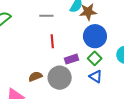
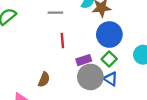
brown semicircle: (35, 76) -> (44, 80), turned 136
gray circle: (60, 78) -> (90, 77), moved

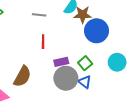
blue circle: (109, 35) -> (97, 31), moved
brown semicircle: (44, 80) -> (22, 76), size x1.5

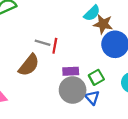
gray line: (39, 15) -> (43, 43), moved
brown semicircle: (22, 76) -> (29, 65), moved

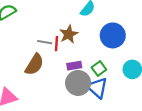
brown star: (103, 24) -> (69, 34), moved, turned -30
blue triangle: (92, 98) -> (97, 88), size x1.5

